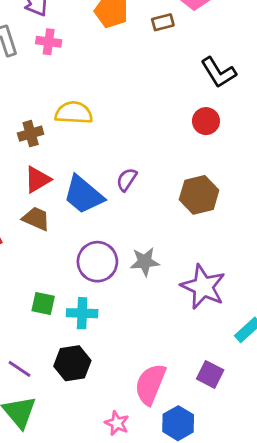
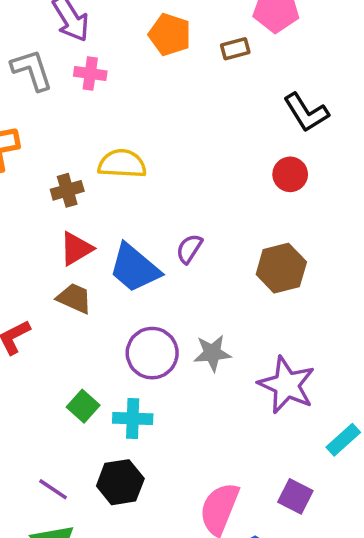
green square: (43, 303) -> (83, 406), turned 30

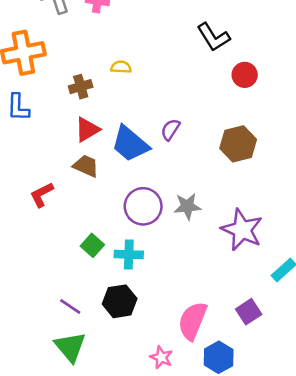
black L-shape: (306, 112) -> (213, 37), moved
yellow semicircle: (122, 164) -> (121, 67), size x0.6
purple square: (295, 496) -> (249, 312), turned 30

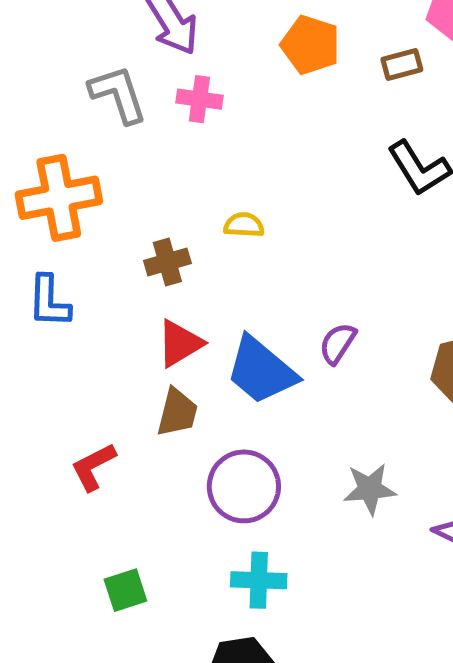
brown trapezoid: (86, 166) -> (177, 412), turned 80
purple circle: (143, 206) -> (244, 486), moved
green square: (92, 245) -> (125, 590), moved, turned 30

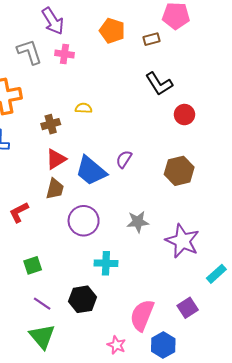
cyan cross: (259, 580) -> (106, 263), moved

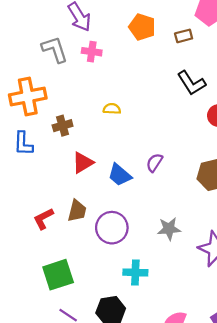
brown cross: (51, 124) -> (63, 126), moved
blue trapezoid: (91, 171) -> (120, 175), size x0.7
brown trapezoid: (55, 189) -> (77, 211), moved
green square: (33, 265) -> (58, 275), size x1.6

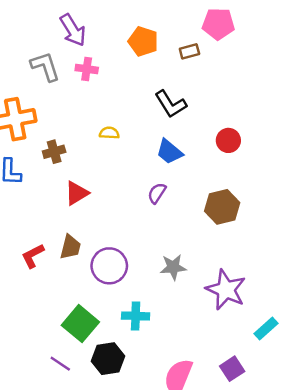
black L-shape: (191, 83) -> (171, 104), moved
blue trapezoid: (120, 175) -> (169, 152), moved
green square: (58, 275) -> (80, 324), moved, turned -32

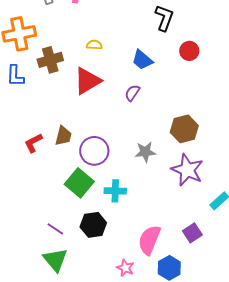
black L-shape: (171, 104) -> (164, 18), moved, turned -128
brown cross: (54, 152) -> (50, 60), size x1.4
red triangle: (77, 193) -> (87, 81), moved, size x1.4
brown hexagon: (222, 207) -> (184, 129), moved
green square: (80, 324) -> (79, 183), moved

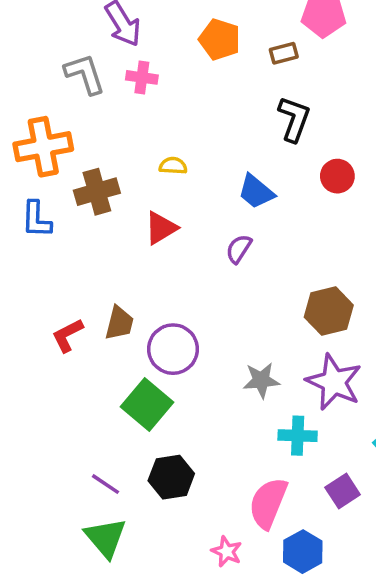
red triangle: (87, 81) -> (161, 228), size x0.7
gray star: (145, 152) -> (261, 380), moved
cyan cross: (115, 191) -> (298, 436), moved

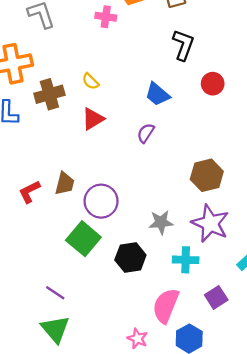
pink cross: (142, 77) -> (106, 17), moved
yellow semicircle: (173, 166) -> (90, 81), moved, turned -138
black hexagon: (171, 477) -> (130, 257), moved

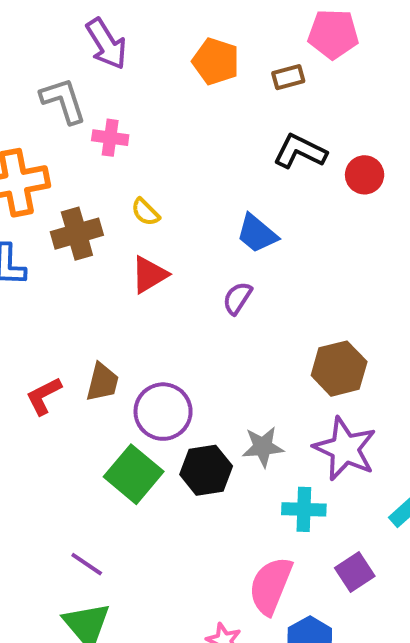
pink cross: (106, 17) -> (110, 138), moved
black L-shape: (183, 45) -> (300, 151), turned -84
red circle: (213, 84) -> (365, 175), moved
black hexagon: (130, 257) -> (206, 470), moved

